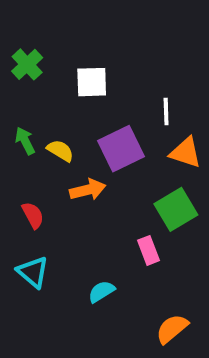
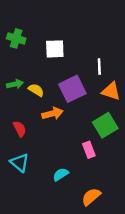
green cross: (27, 64) -> (16, 38), turned -30
green arrow: (25, 141) -> (15, 84), turned 105
orange semicircle: (172, 329) -> (91, 197), moved

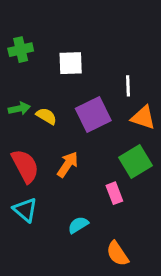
green cross: (16, 38) -> (21, 50), turned -30
orange arrow: (52, 113) -> (68, 164), moved, turned -42
red semicircle: (20, 129) -> (25, 166), size x1.6
orange semicircle: (91, 197) -> (117, 254), turned -84

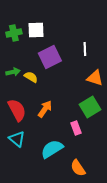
white square: (71, 63) -> (36, 30), moved
white line: (128, 86) -> (85, 49), moved
purple square: (93, 115) -> (50, 57), moved
cyan semicircle: (78, 225) -> (52, 149), size x1.6

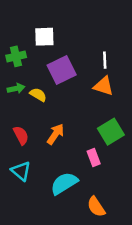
green cross: (14, 33) -> (16, 56), moved
orange triangle: (95, 78) -> (104, 86), moved
red semicircle: (17, 110) -> (21, 135), size x0.7

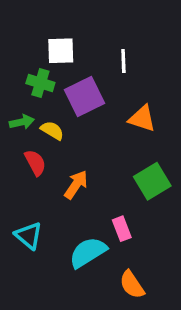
green cross: (16, 56) -> (40, 83), moved, turned 30
white line: (105, 60) -> (123, 61), moved
red semicircle: (21, 135) -> (35, 163), moved
pink rectangle: (94, 157) -> (122, 229), moved

